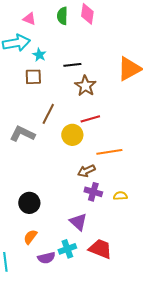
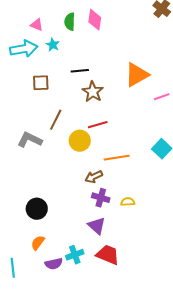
cyan star: (39, 55) -> (53, 45), moved
purple triangle: (78, 222) -> (97, 226), moved

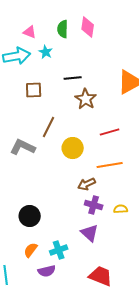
red line: (98, 125) -> (110, 132), moved
cyan cross: (75, 255) -> (59, 250), moved
red trapezoid: (108, 255) -> (101, 276), moved

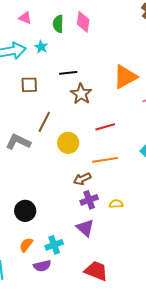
pink triangle: (30, 32) -> (25, 18), moved
purple cross: (94, 205) -> (89, 200), turned -36

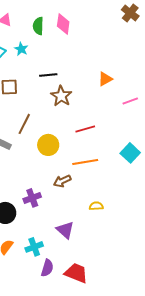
orange triangle: (125, 77) -> (105, 79), size x0.6
purple cross: (89, 200) -> (32, 198), moved
purple semicircle: (42, 266) -> (47, 268), moved, turned -60

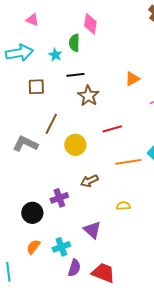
green semicircle: (38, 26) -> (74, 43), moved
cyan star: (21, 49) -> (55, 55), moved
orange line: (85, 162) -> (128, 162), moved

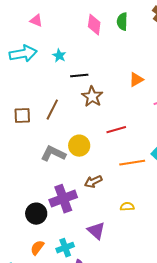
green semicircle: (74, 43) -> (122, 22), moved
brown square: (36, 87) -> (22, 116), moved
brown line: (51, 124) -> (52, 110), moved
gray L-shape: (25, 144) -> (53, 154), moved
purple cross: (59, 198) -> (63, 199), size x1.5

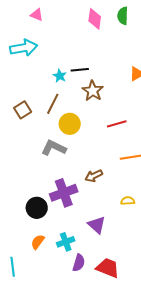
cyan star: (59, 56) -> (60, 76), moved
brown square: (22, 116) -> (23, 110), turned -30
yellow circle: (79, 146) -> (70, 124), moved

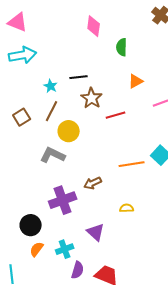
pink triangle: (37, 15) -> (18, 22), moved, size x1.5
green semicircle: (123, 16) -> (122, 47), moved
cyan star: (60, 76) -> (51, 86), moved
red line: (117, 124) -> (116, 115), moved
black circle: (37, 208) -> (31, 225), moved

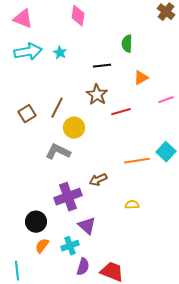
pink diamond: (94, 26) -> (78, 16), moved
black line: (79, 77) -> (102, 66), moved
cyan star: (51, 86) -> (60, 53), moved
purple triangle: (96, 232) -> (87, 226), moved

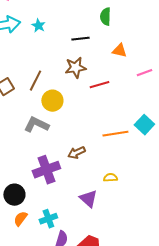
orange triangle: (141, 78) -> (119, 51), turned 42
brown star: (97, 95) -> (75, 68), turned 30
purple triangle: (87, 226) -> (88, 199), moved

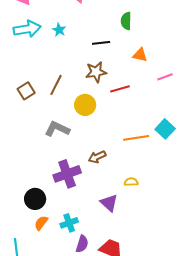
yellow circle: (52, 101) -> (85, 105), moved

